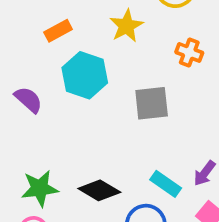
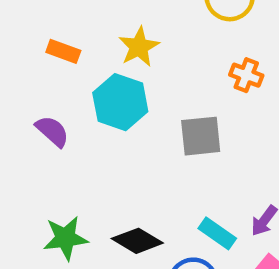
yellow star: (126, 26) -> (139, 47), moved
orange rectangle: (58, 31) -> (63, 51), moved, turned 48

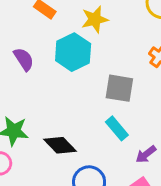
cyan rectangle: (217, 233) -> (117, 128), moved

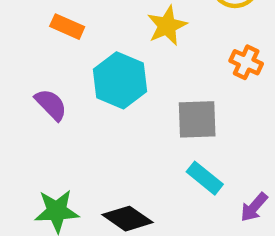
yellow star: (95, 19) -> (167, 26), moved

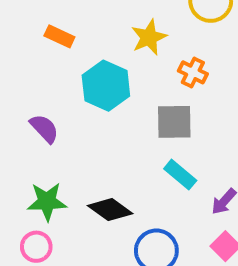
orange cross: (246, 62) -> (193, 72), moved
purple semicircle: (51, 105) -> (44, 128), moved

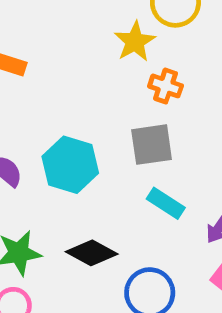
yellow star: (149, 37) -> (135, 42), moved
cyan hexagon: (106, 86) -> (70, 165), moved

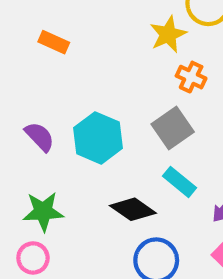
gray square: (152, 145) -> (173, 128), turned -33
black diamond: (92, 253) -> (133, 209), moved

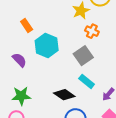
orange rectangle: (54, 42) -> (27, 26), moved, turned 32
cyan hexagon: (98, 138) -> (47, 45), moved

